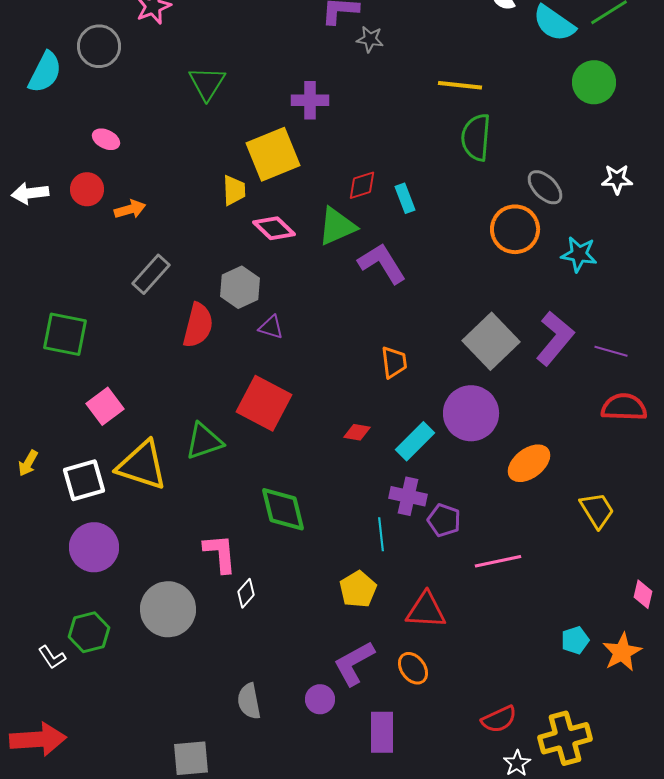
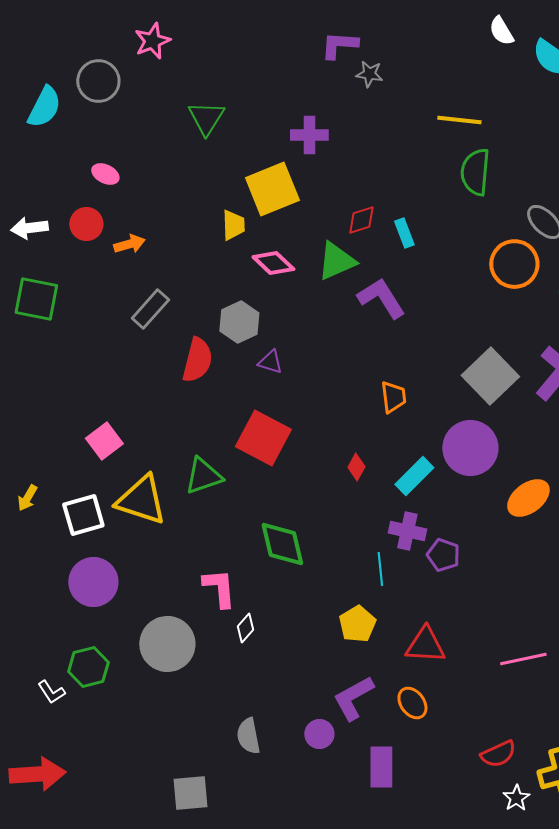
green square: (65, 334) -> (36, 299), moved
red diamond: (357, 432) -> (356, 467), turned -72
pink line: (498, 561) -> (523, 659), moved

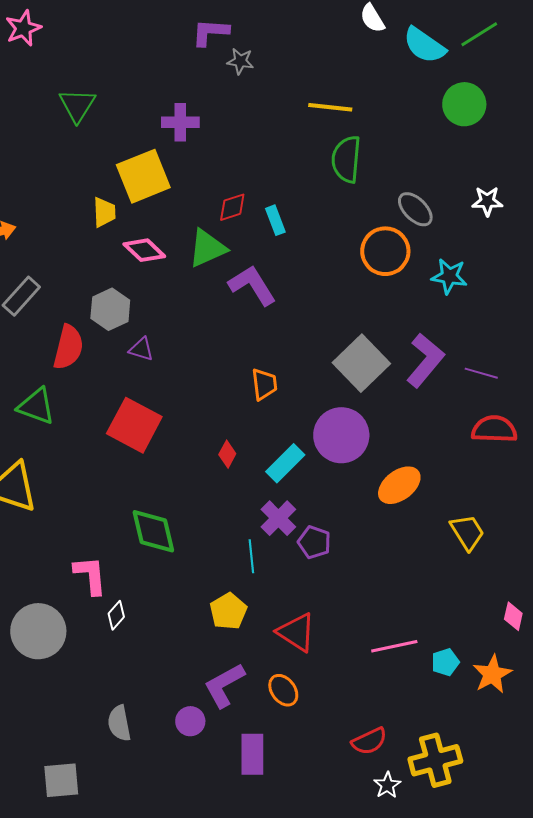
green triangle: (203, 476) -> (36, 406), moved, turned 39
purple cross: (407, 531) -> (278, 518), turned 33
red triangle: (425, 645) -> (296, 632), turned 30

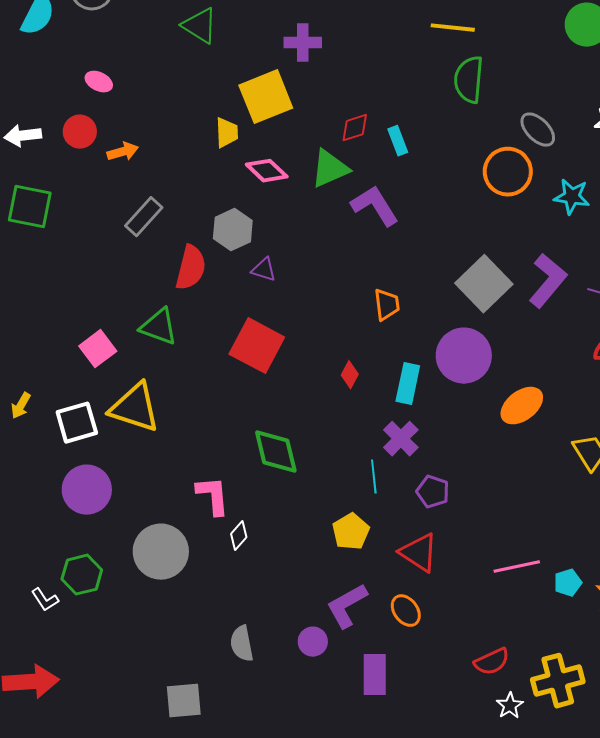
green triangle: (77, 105) -> (200, 26), turned -30
cyan rectangle: (285, 463) -> (408, 384), turned -33
purple pentagon: (314, 542) -> (433, 492), moved

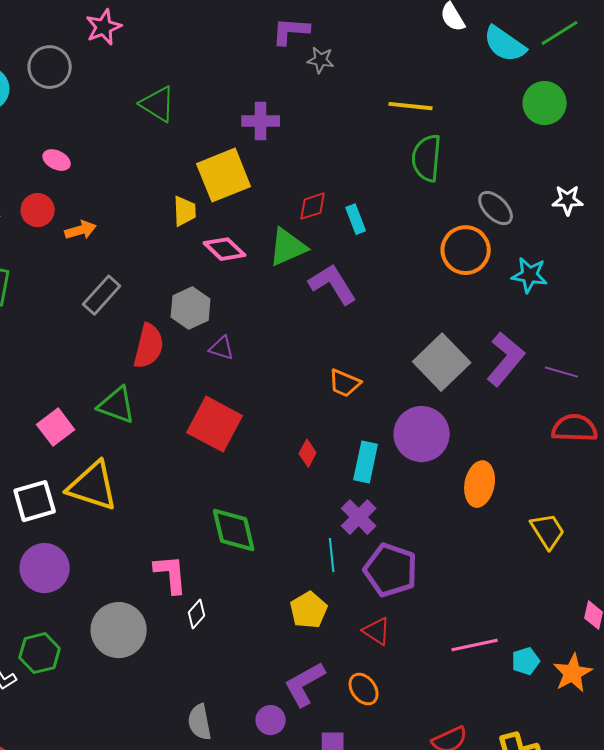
orange trapezoid: (387, 305) -> (345, 383), turned 120
orange ellipse: (522, 406) -> (480, 484), turned -42
purple pentagon: (433, 492) -> (391, 570), size x1.6
red triangle: (419, 553) -> (377, 631), size x0.7

